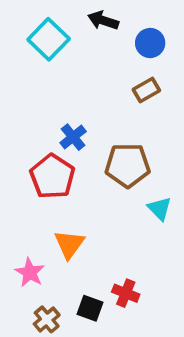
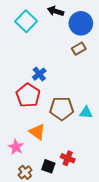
blue circle: (150, 43) -> (81, 23), size x1.5
brown pentagon: (128, 165) -> (62, 109), moved
cyan triangle: (160, 209) -> (86, 113), turned -40
orange triangle: (69, 244) -> (37, 132), turned -30

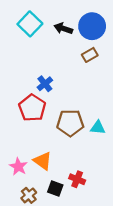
black arrow: (55, 11) -> (63, 29), moved
orange triangle: (37, 132) -> (43, 161), moved

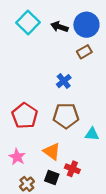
blue cross: (45, 84) -> (64, 81), moved
red pentagon: (32, 108) -> (25, 116), moved
cyan triangle: (98, 127) -> (92, 134), moved
orange triangle: (43, 161) -> (52, 151), moved

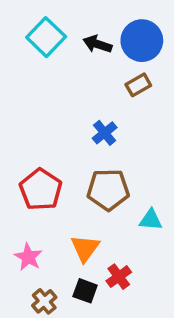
orange triangle: (52, 151) -> (85, 248), turned 30
red cross: (72, 169) -> (119, 277), turned 32

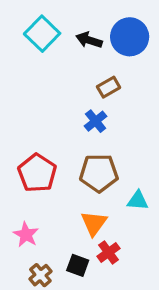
brown rectangle: (138, 85) -> (109, 87), moved
orange triangle: (85, 248) -> (94, 223), moved

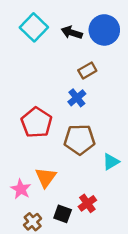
red pentagon: (37, 173) -> (36, 123), moved
cyan triangle: (138, 201) -> (111, 162), turned -36
orange triangle: (94, 223) -> (46, 177), moved

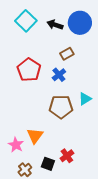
red pentagon: (36, 123) -> (29, 70), moved
cyan triangle: (111, 162) -> (85, 99), moved

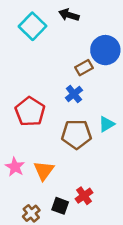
blue circle: (80, 23) -> (105, 50), moved
black arrow: (55, 25) -> (69, 15), moved
red pentagon: (29, 70) -> (30, 112), moved
pink star: (16, 145) -> (15, 167), moved

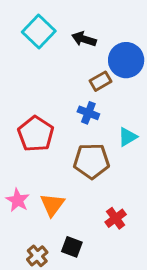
black arrow: (69, 15) -> (84, 39), moved
blue cross: (74, 94) -> (88, 113), turned -30
cyan triangle: (107, 124) -> (128, 137), moved
red cross: (84, 196) -> (116, 218), moved

